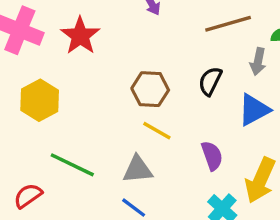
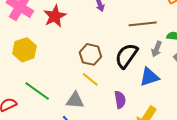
black semicircle: (210, 81) -> (126, 56), size x1.5

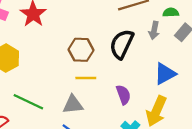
blue triangle: (149, 77) -> (165, 74), moved
yellow line: (90, 79) -> (86, 78), turned -30

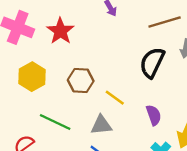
brown hexagon: (81, 50) -> (81, 80), moved
yellow line: (86, 78) -> (115, 98), turned 36

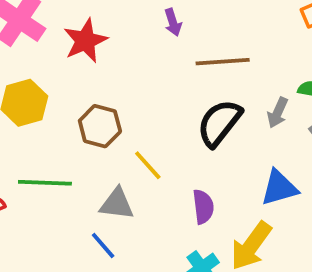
brown line: (165, 22) -> (223, 62), moved
green line: (55, 122) -> (45, 183), turned -36

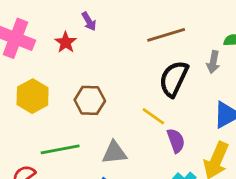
purple arrow: (173, 22) -> (89, 21), moved
red star: (85, 41) -> (66, 42), size x0.7
yellow line: (148, 165) -> (153, 116), moved

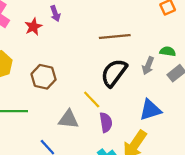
gray triangle: (114, 153) -> (69, 119), moved

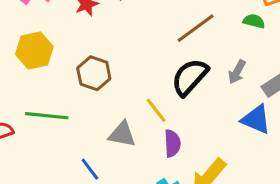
brown line: (115, 37) -> (196, 28), turned -36
green semicircle: (168, 51) -> (254, 21), moved
blue triangle: (150, 110) -> (256, 119), moved, turned 35

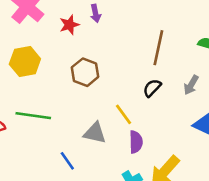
brown line: (196, 28) -> (158, 48), turned -44
brown hexagon: (94, 73) -> (85, 72), moved
black semicircle: (190, 77) -> (152, 88), size x0.6

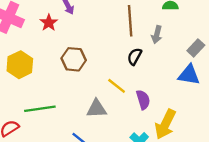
gray arrow: (191, 85) -> (157, 35), moved
purple semicircle: (136, 142) -> (143, 100), moved

